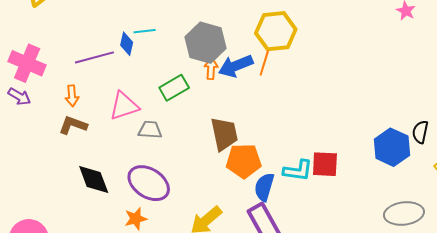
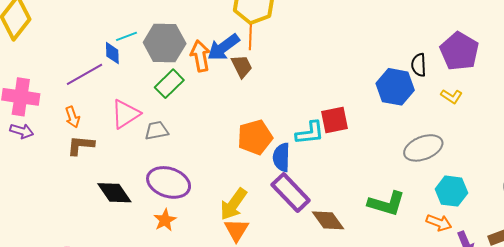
gray hexagon: (206, 43) -> (165, 43), moved
orange arrow: (211, 69) -> (200, 56), size x1.4
brown trapezoid: (224, 134) -> (242, 66), moved, size x0.7

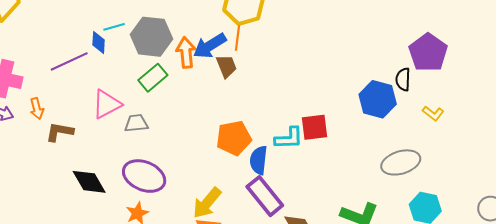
purple pentagon: (459, 51) -> (428, 53), moved
orange arrow: (72, 117) -> (37, 109), moved

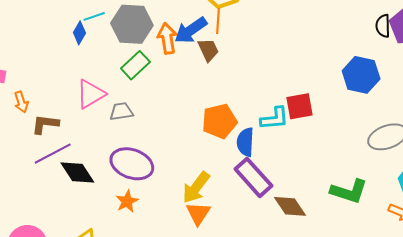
blue diamond: (99, 42) -> (79, 33), turned 30
purple line: (69, 61) -> (53, 154), moved
black semicircle: (403, 79) -> (383, 26), moved

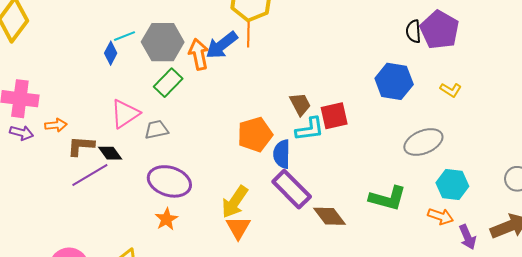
brown trapezoid: (208, 50) -> (300, 104), moved
orange arrow: (21, 102) -> (56, 125), turned -75
black diamond: (77, 172) -> (110, 153), moved, size x0.7

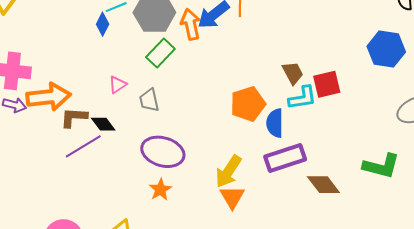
pink triangle: (125, 114) -> (118, 85), size x0.6
orange arrow: (56, 125) -> (49, 97), size x2.0
gray trapezoid: (156, 130) -> (149, 100), turned -90
purple rectangle: (292, 189) -> (285, 158), turned -63

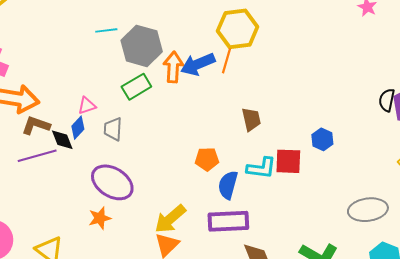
blue diamond: (103, 24) -> (78, 128), moved
blue hexagon: (386, 49) -> (322, 139), moved, size x0.6
brown trapezoid: (293, 73) -> (251, 119), moved
orange pentagon: (248, 104) -> (207, 159), size x0.7

